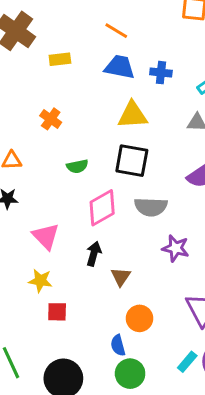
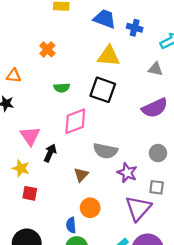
gray semicircle: (151, 207) -> (105, 151), moved
purple star: (176, 248) -> (127, 173), moved
black arrow: (94, 254) -> (50, 153), moved

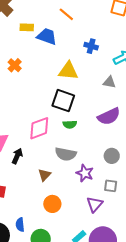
blue trapezoid: (105, 19) -> (47, 36), moved
green semicircle: (62, 88) -> (70, 124), moved
purple triangle: (138, 208) -> (95, 204), size x0.7
blue semicircle: (71, 225) -> (20, 225), moved

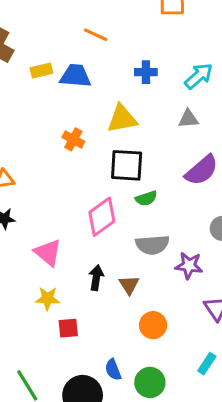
orange cross: (15, 65) -> (73, 139), moved
black arrow: (17, 156) -> (96, 278), moved

